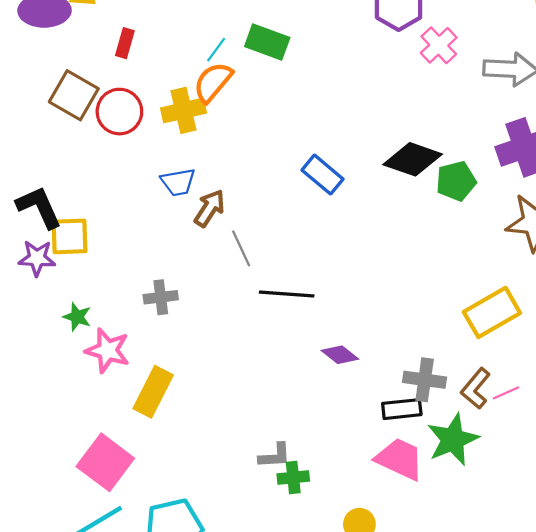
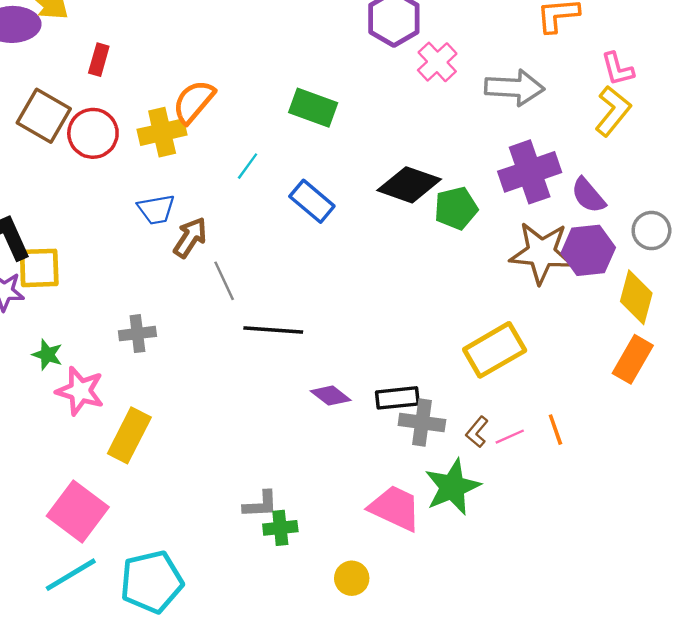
green rectangle: (267, 42) -> (313, 108), moved
cyan line: (216, 50) -> (248, 166), moved
brown L-shape: (476, 388) -> (477, 432), size x0.7
black rectangle: (402, 409) -> (397, 398), moved

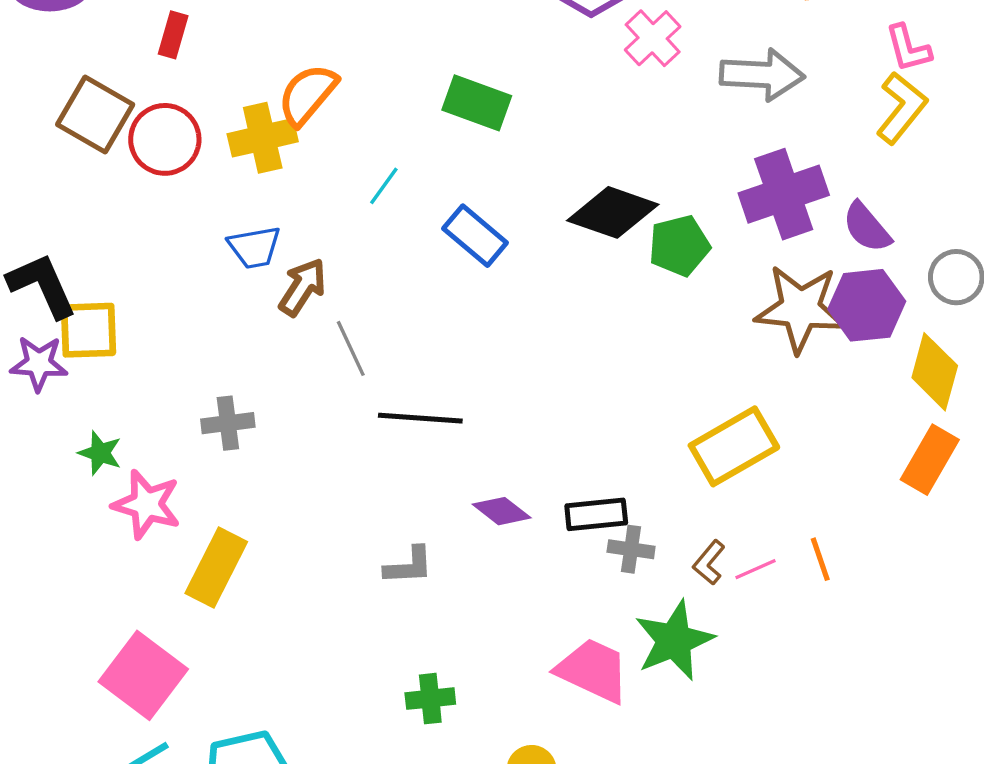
gray cross: (422, 423) -> (631, 549), size x0.7
gray L-shape: (260, 504) -> (409, 566), moved

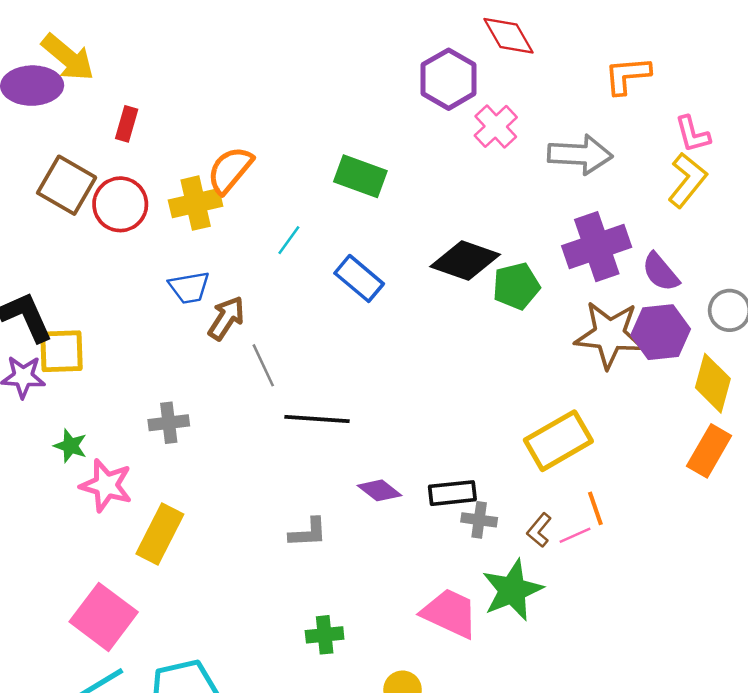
orange line: (820, 559) -> (595, 508), moved

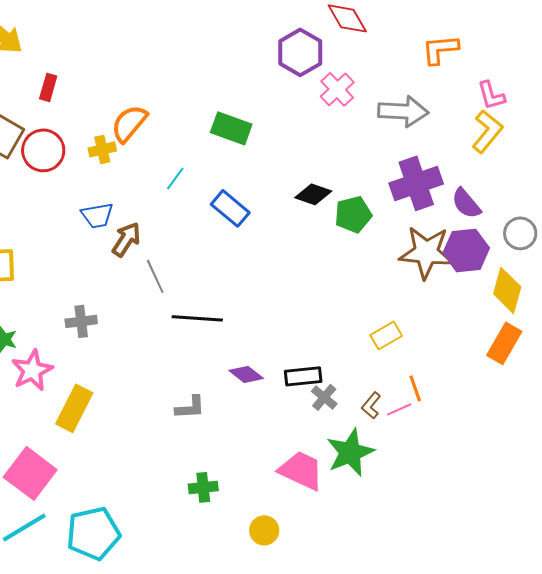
yellow cross: (196, 203) -> (102, 149), size x0.7
black diamond: (465, 261) -> (313, 194), size x0.7
yellow rectangle: (558, 441) -> (386, 335), size x0.6
pink star: (106, 485) -> (32, 370), turned 30
gray cross: (479, 520) -> (324, 397), turned 32

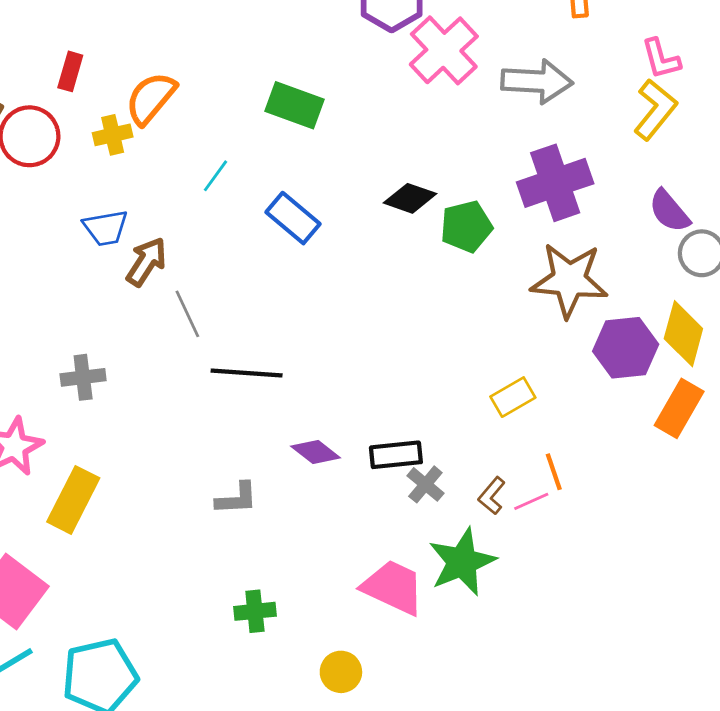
red rectangle: (48, 87) -> (70, 71), moved
pink cross: (337, 89) -> (444, 50), size x1.4
purple semicircle: (466, 203) -> (669, 211), moved
purple hexagon: (466, 250) -> (626, 348), moved

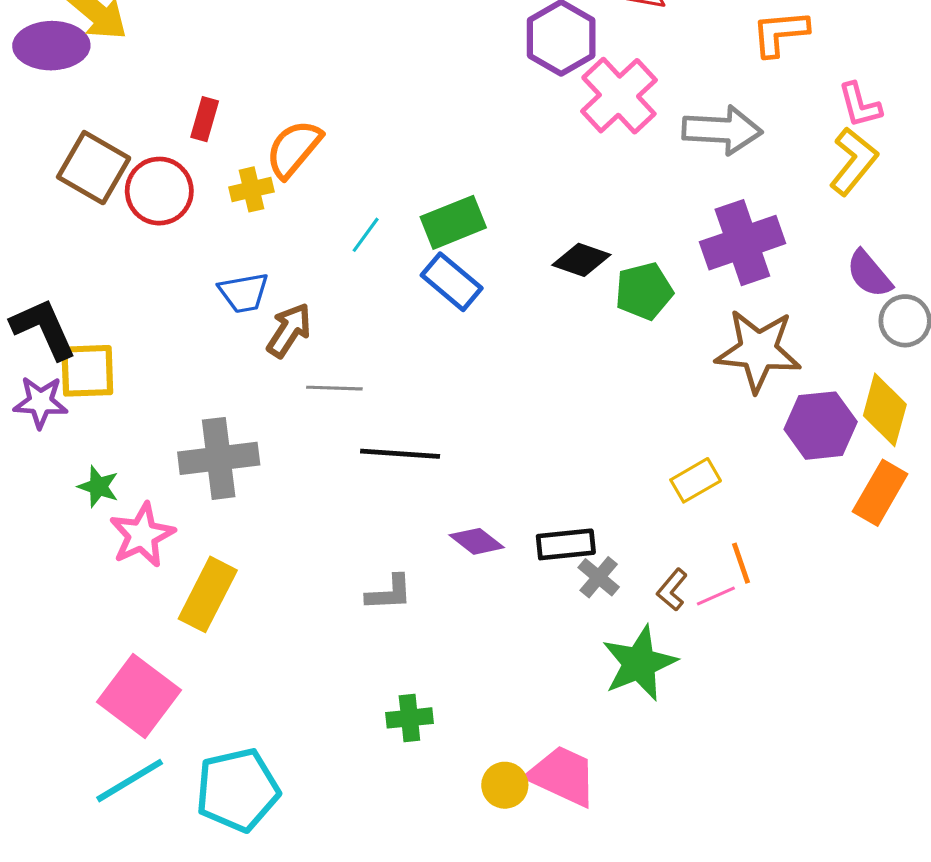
green rectangle: (294, 105) -> (453, 222), moved, turned -42
gray line: (187, 314) -> (334, 388), turned -63
gray cross: (83, 377) -> (219, 458), size x1.6
pink trapezoid: (393, 587) -> (563, 776), moved

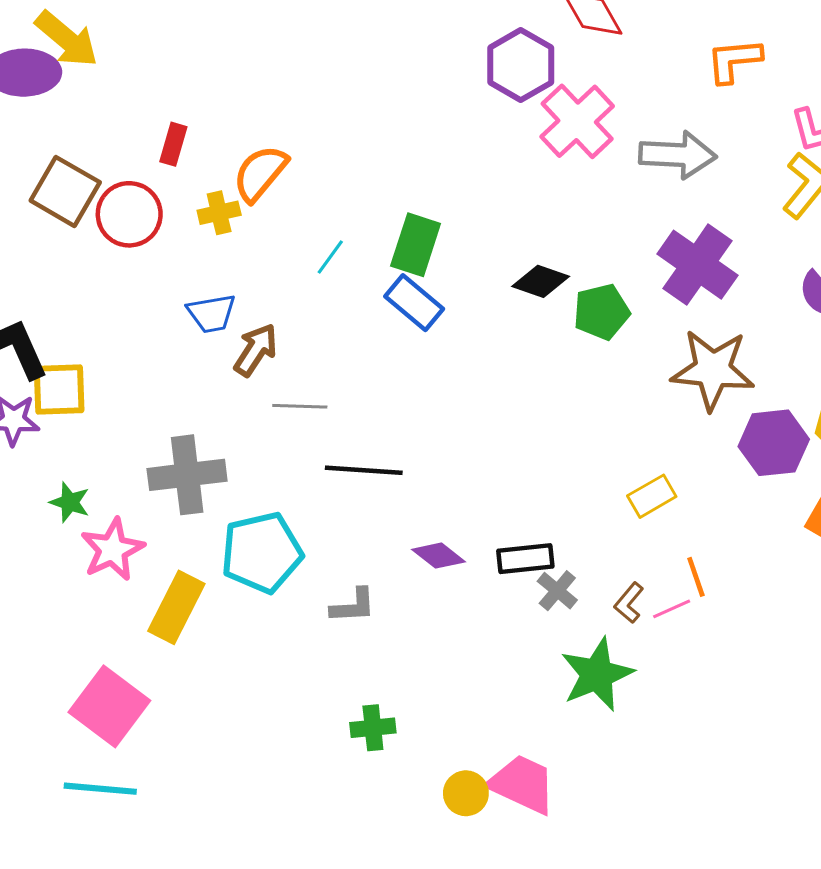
green rectangle: (453, 222) -> (416, 245), turned -50
purple cross: (742, 243) -> (697, 265), turned -36
cyan line: (130, 781) -> (100, 789), turned 36
cyan pentagon: (237, 790) -> (262, 553), moved

